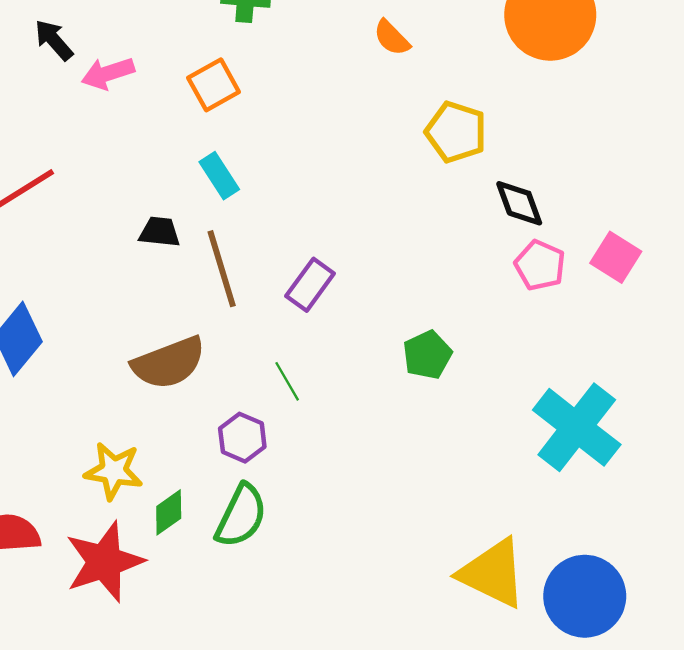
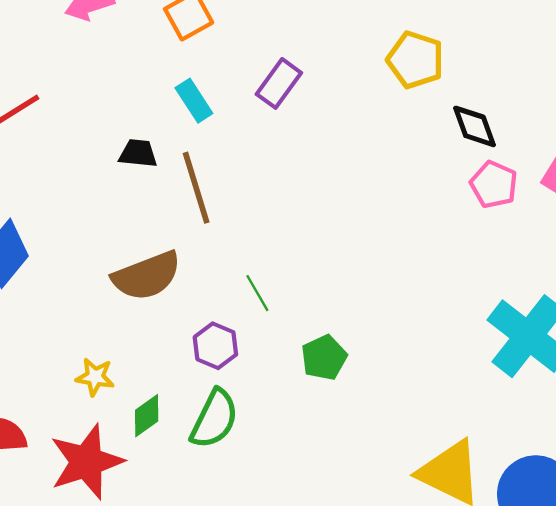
purple rectangle: (310, 285) -> (279, 83), moved
green pentagon: (427, 355) -> (324, 358), moved
yellow star: (114, 471) -> (95, 377), size x0.7

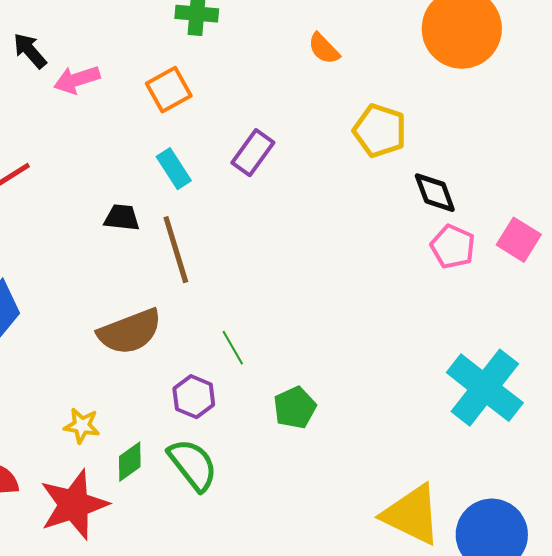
green semicircle: (214, 419) -> (193, 465), turned -64

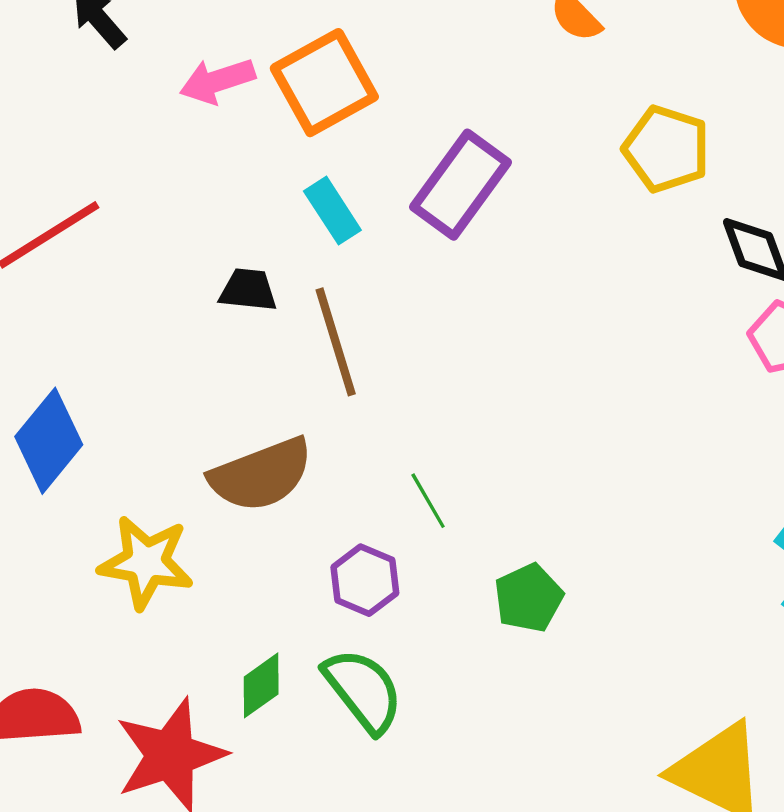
pink arrow: (77, 80) -> (217, 81), moved
orange square: (169, 90) -> (324, 83), size x1.4
purple rectangle: (253, 153) -> (460, 185), size x1.4
yellow star: (82, 426) -> (146, 562), moved, size x1.6

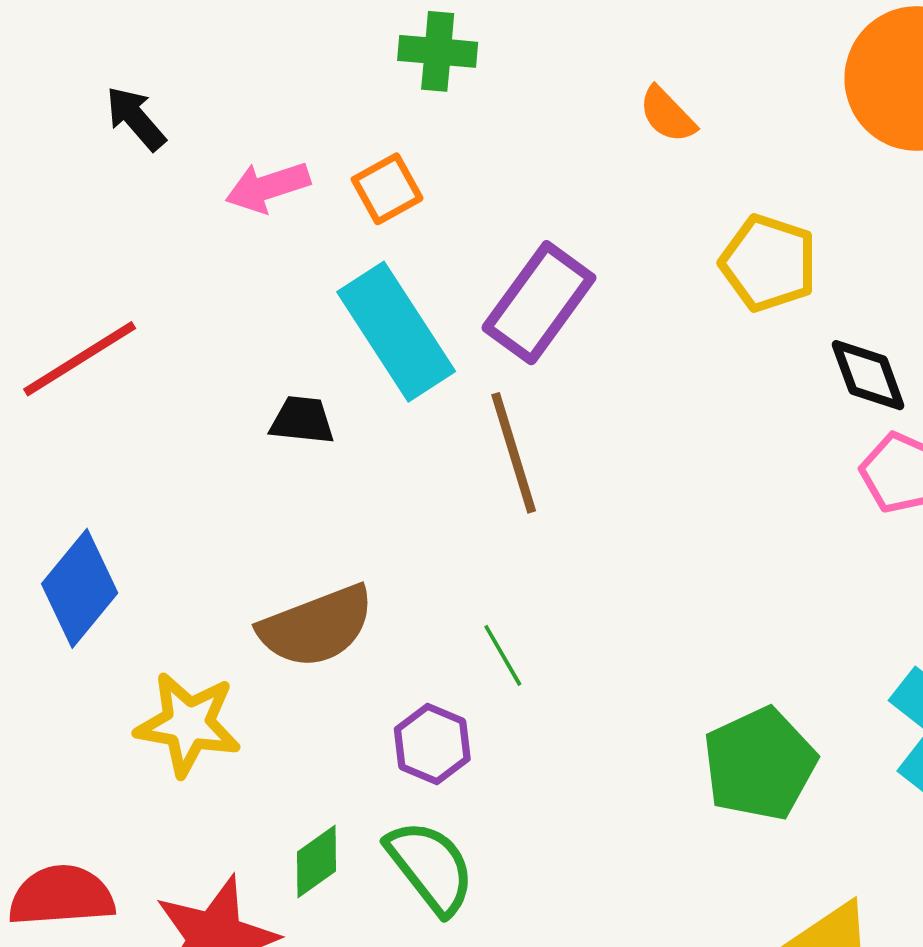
orange square: (324, 83) -> (387, 189), size x0.6
cyan rectangle: (332, 211) -> (396, 332), size x1.8
brown line: (336, 342) -> (514, 453), moved
green pentagon: (529, 598) -> (760, 764), moved, size x1.5

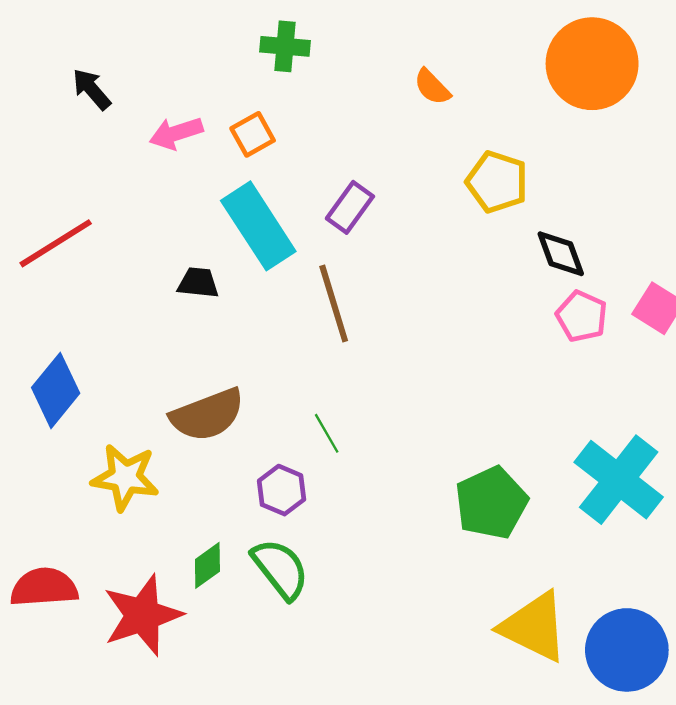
purple rectangle: (539, 303) -> (350, 207), size x0.7

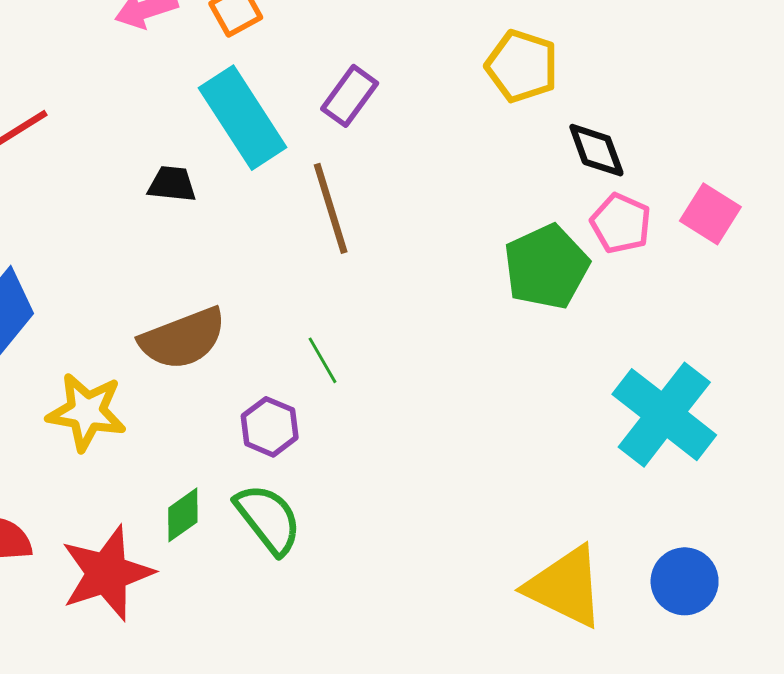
green pentagon: (491, 503) -> (546, 267), moved
blue circle: (627, 650) -> (685, 581), moved, size x0.7

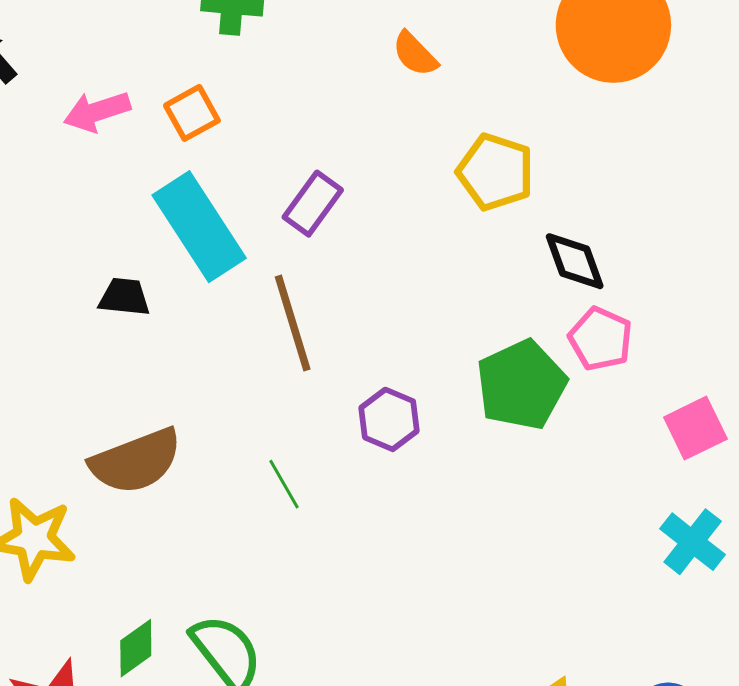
pink square: (710, 214) -> (695, 428), moved, turned 32
cyan cross: (664, 415) -> (693, 542), moved, size x0.6
purple hexagon: (270, 427) -> (389, 419), moved

